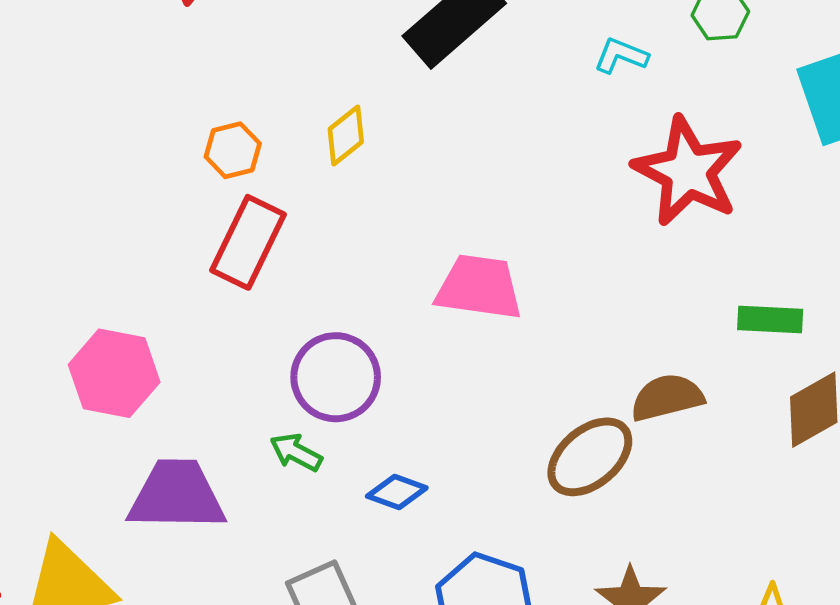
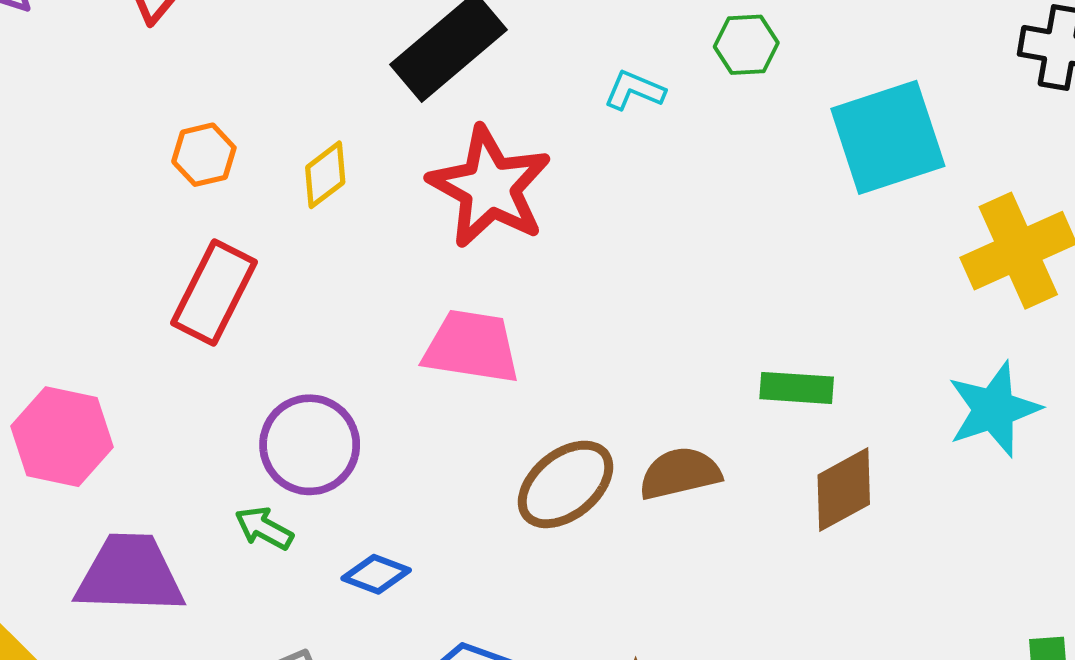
orange hexagon: (233, 150) -> (204, 155), moved
red star: (688, 171) -> (490, 187), moved
brown ellipse: (590, 457) -> (566, 484), moved

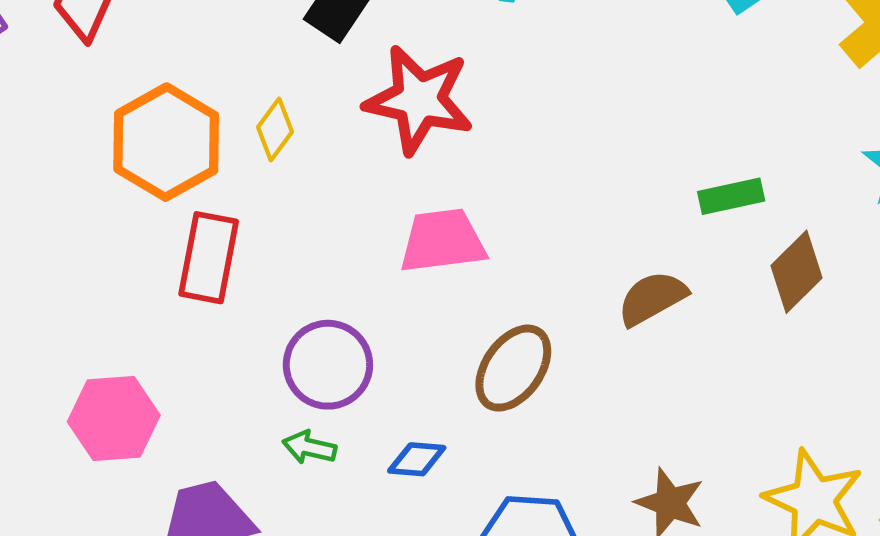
orange hexagon: (204, 155) -> (166, 142), size x2.0
brown ellipse: (566, 484) -> (513, 368), moved

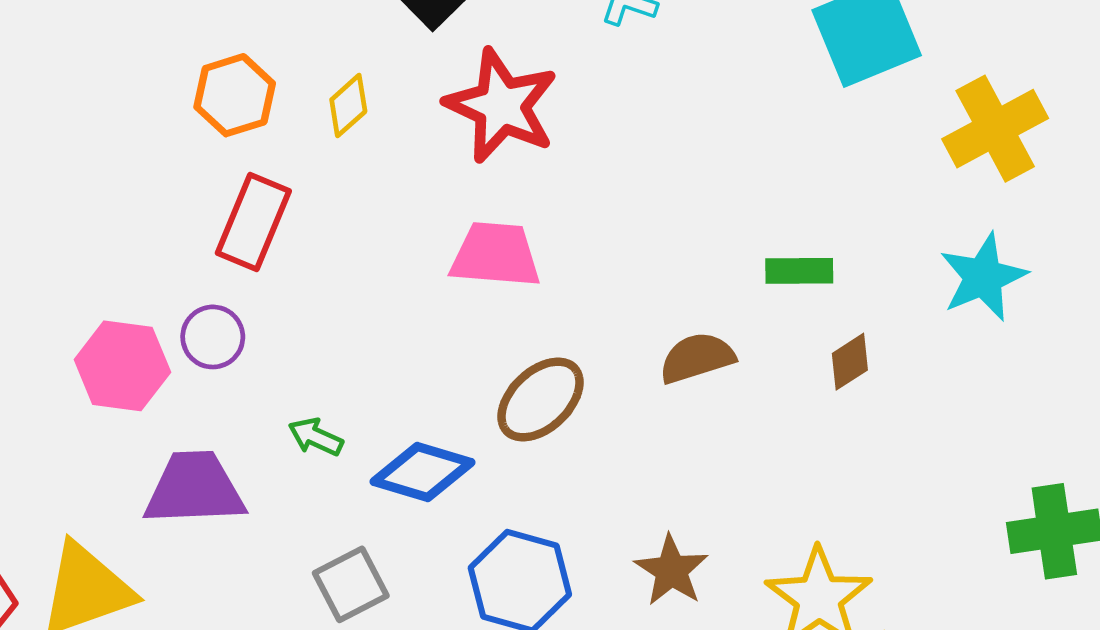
orange hexagon: (166, 142) -> (235, 95), size x0.7
brown diamond: (797, 272) -> (850, 362), size x0.7
purple circle: (328, 365) -> (213, 337), moved, size x0.7
blue diamond: (417, 459) -> (423, 472), size x1.6

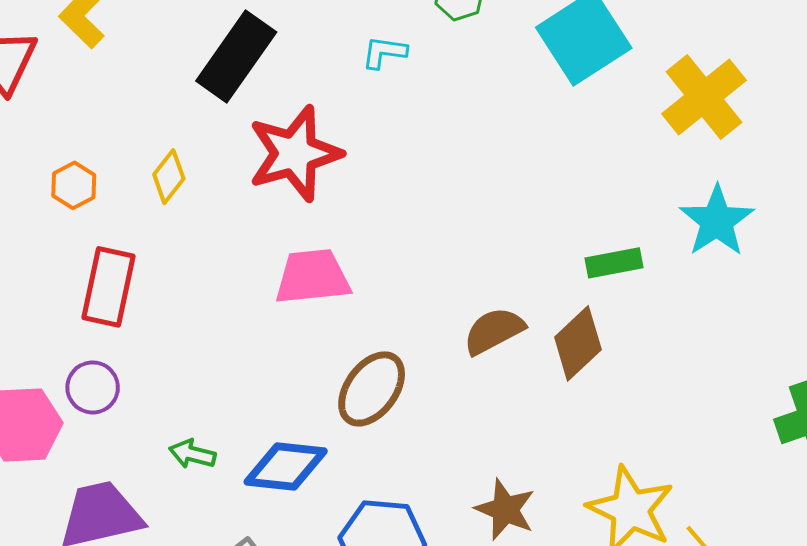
orange hexagon: (235, 95) -> (74, 185), size x0.7
red star: (501, 106) -> (295, 153), turned -30
green rectangle: (799, 271) -> (614, 263), moved
brown diamond: (850, 362) -> (578, 343), moved, size x1.5

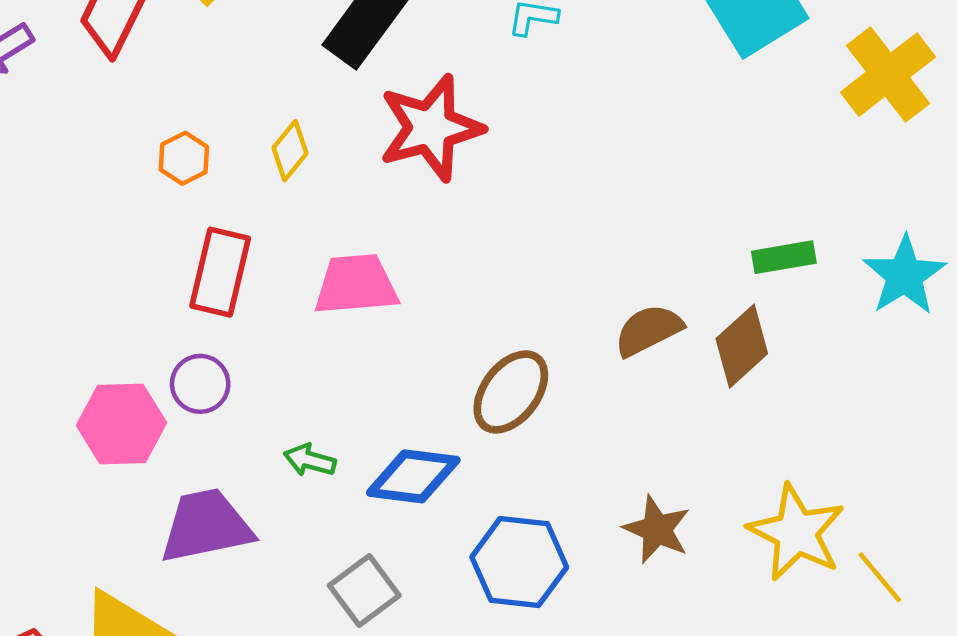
cyan star: (717, 221) -> (905, 275), moved
pink trapezoid: (312, 277) -> (356, 285), moved

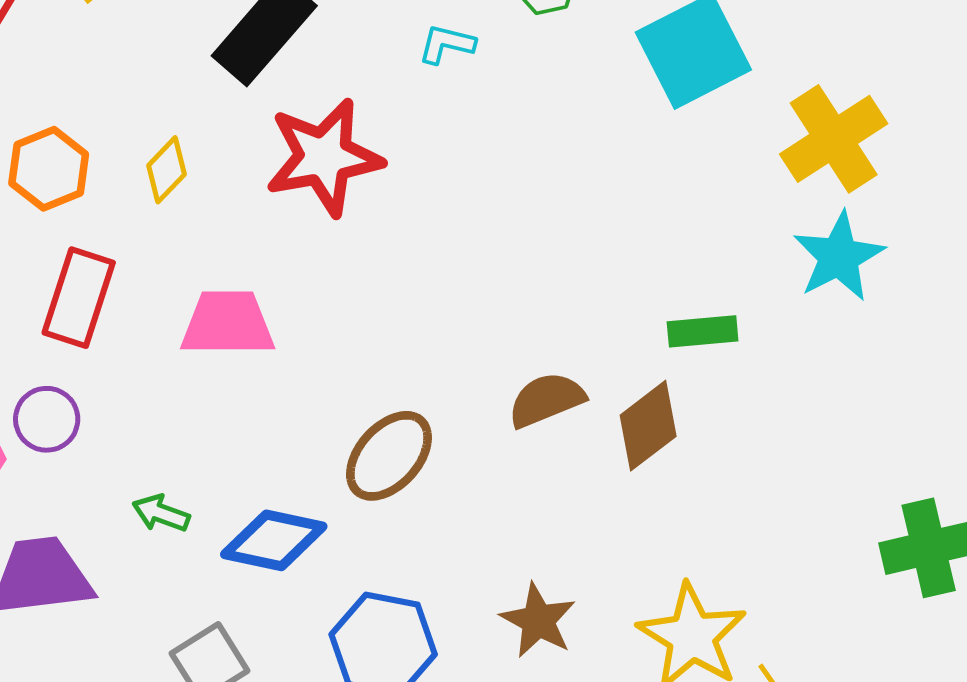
orange hexagon: (184, 158) -> (49, 169), size x1.4
cyan star: (905, 275) -> (839, 257), moved

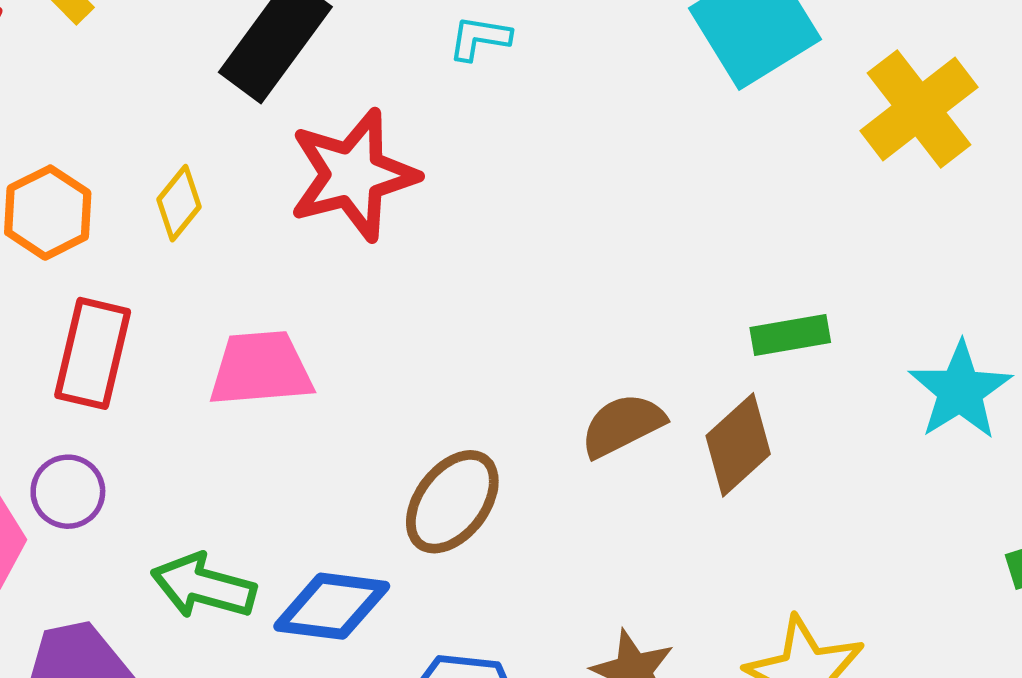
cyan star: (839, 257) -> (960, 391), moved
green arrow: (161, 513) -> (204, 586), size x1.6

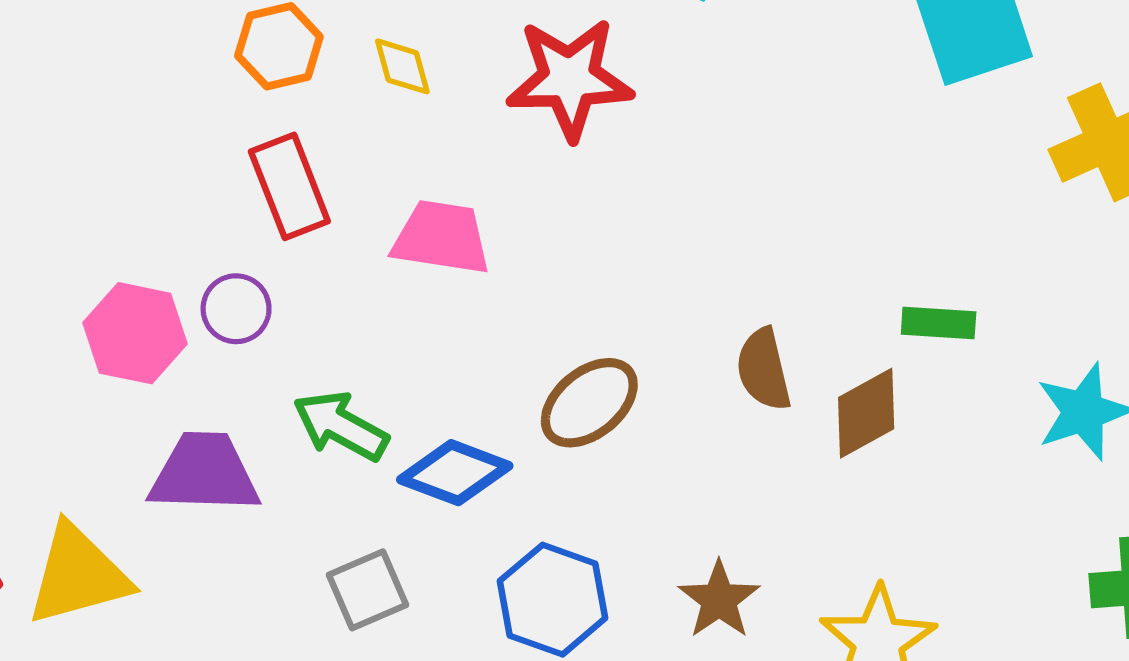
yellow diamond: (179, 203) -> (402, 66), turned -68
red rectangle: (93, 353) -> (289, 186), turned -48
brown semicircle: (623, 425) -> (764, 369), turned -90

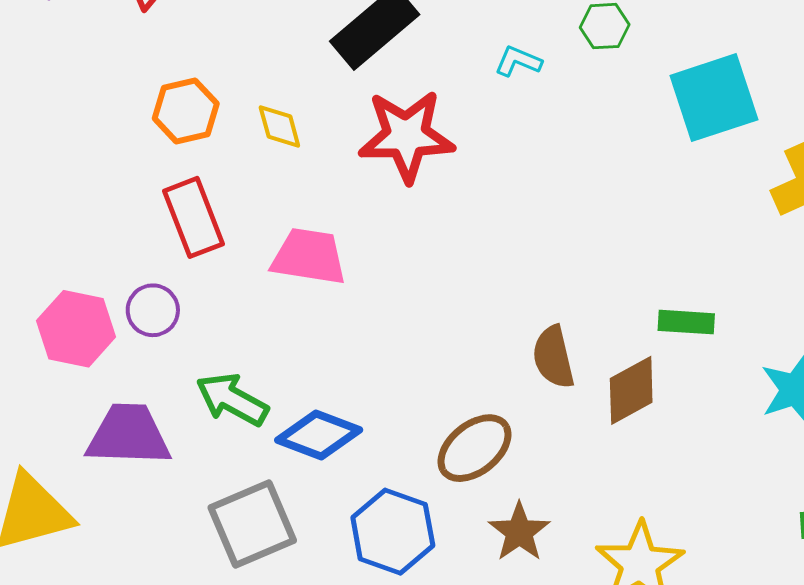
brown ellipse: (589, 403) -> (474, 448), moved
gray square: (368, 590) -> (252, 524), size x1.4

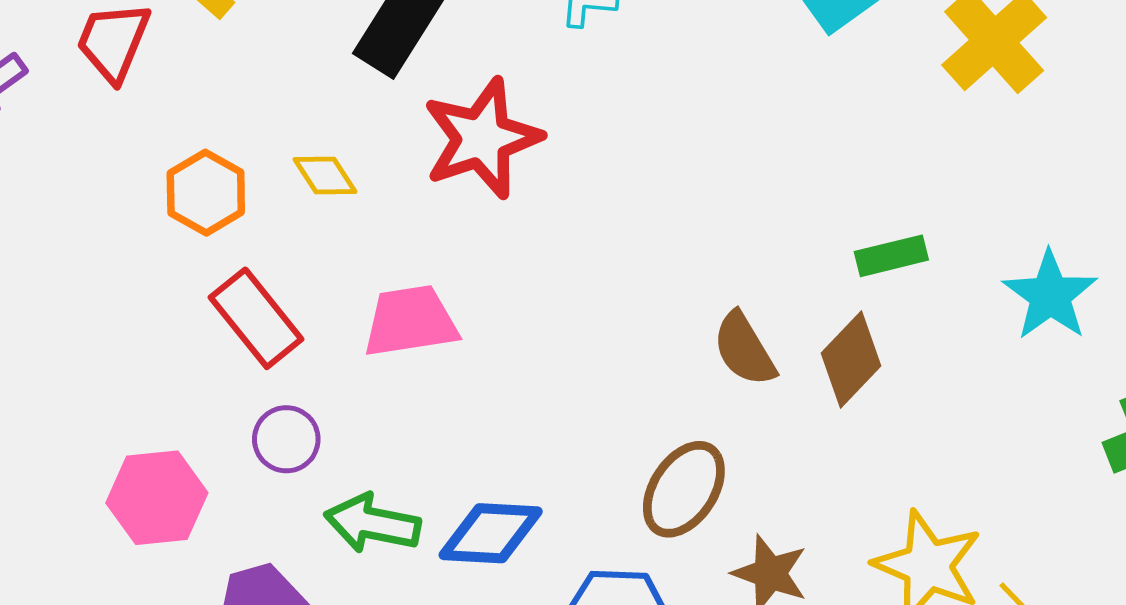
purple circle: (153, 310) -> (286, 439), moved

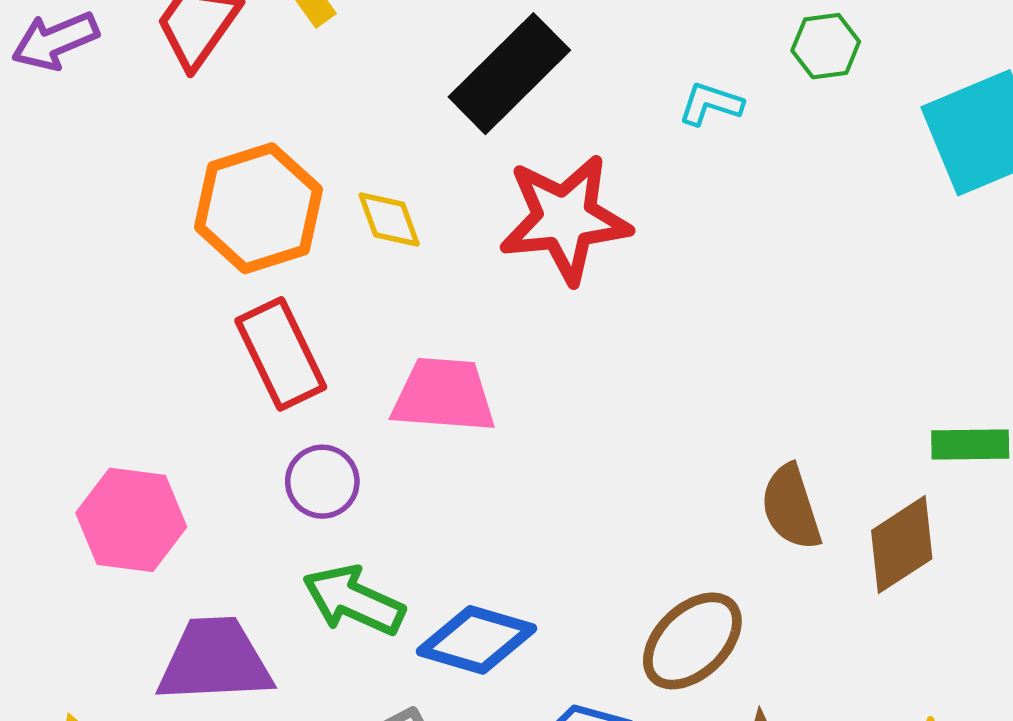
orange hexagon: (206, 193) -> (258, 208), size x1.4
purple circle: (286, 439) -> (322, 482), moved

